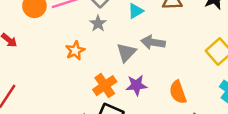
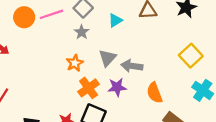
gray arrow: (153, 42) -> (132, 66), moved
orange star: (75, 51) -> (75, 63), moved

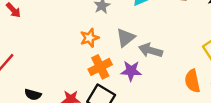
orange semicircle: (154, 93) -> (192, 81), moved

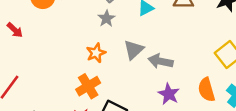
orange cross: (100, 67) -> (88, 86), moved
purple star: (131, 71) -> (169, 94), moved, turned 30

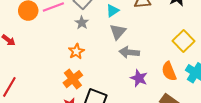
gray triangle: (134, 50) -> (118, 32), moved

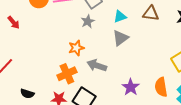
gray arrow: (129, 52) -> (97, 65), moved

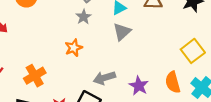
gray arrow: (97, 65) -> (104, 78), moved, turned -30
orange cross: (67, 74) -> (35, 76), moved

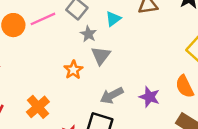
gray star: (84, 17) -> (88, 34), moved
gray triangle: (122, 32) -> (101, 56), moved

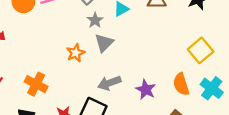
orange cross: (38, 107) -> (36, 84), turned -30

